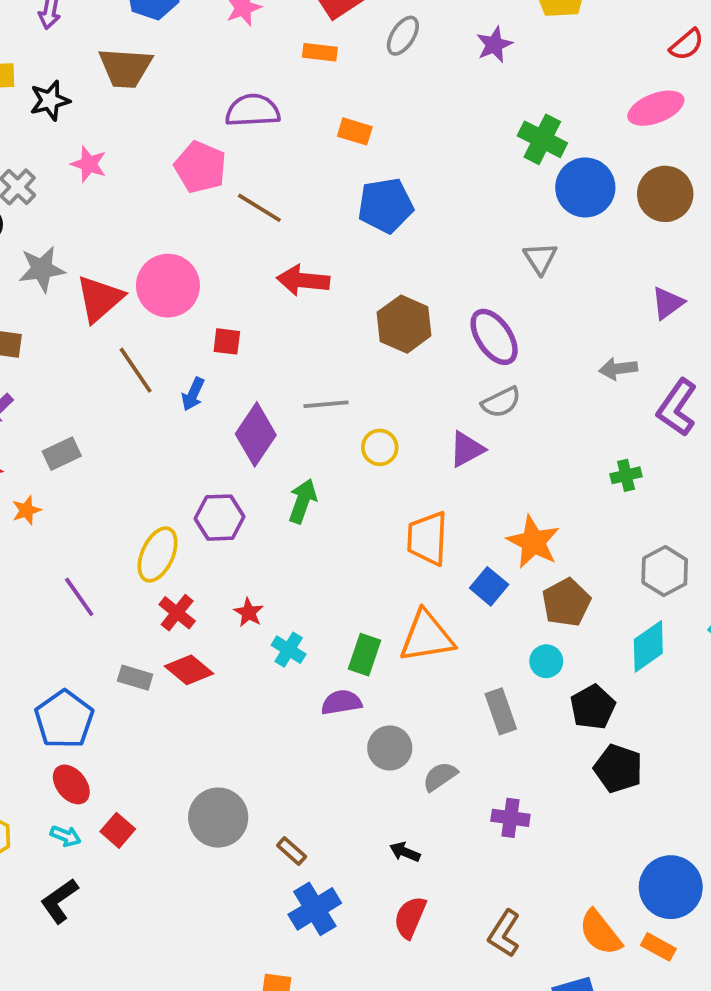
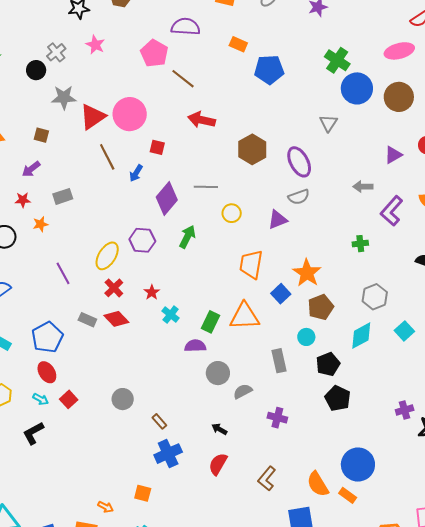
blue pentagon: (385, 205) -> (269, 70), moved
gray circle: (218, 818) -> (123, 399), size x0.7

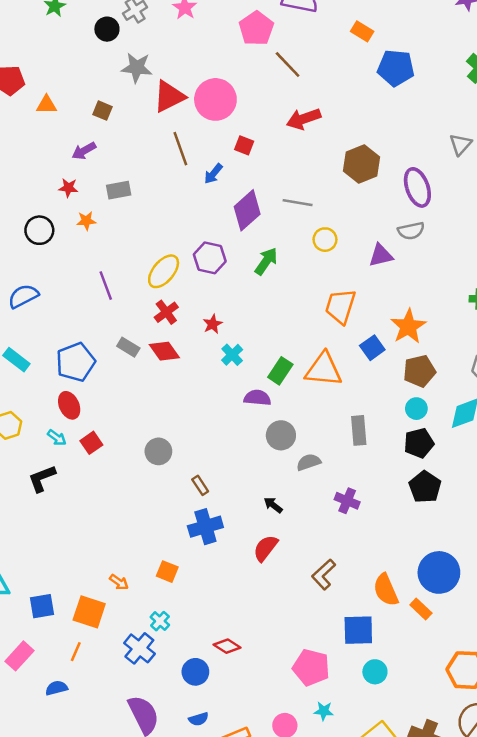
red arrow: (202, 120) -> (304, 119), turned -40
cyan circle: (306, 337) -> (416, 409), moved

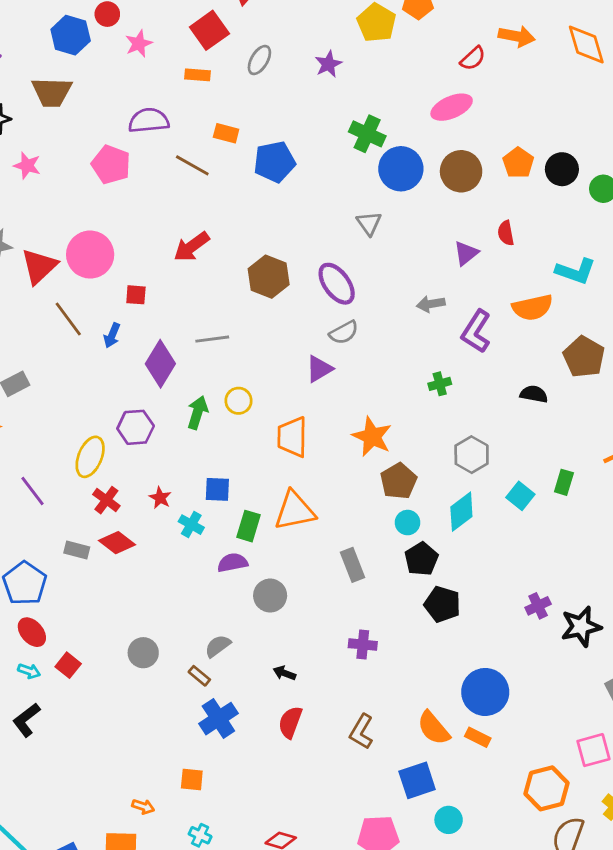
brown line: (288, 65) -> (192, 165), moved
yellow circle: (325, 240) -> (238, 401), moved
blue square: (372, 348) -> (217, 489), moved, turned -35
gray semicircle: (309, 462) -> (218, 646), moved

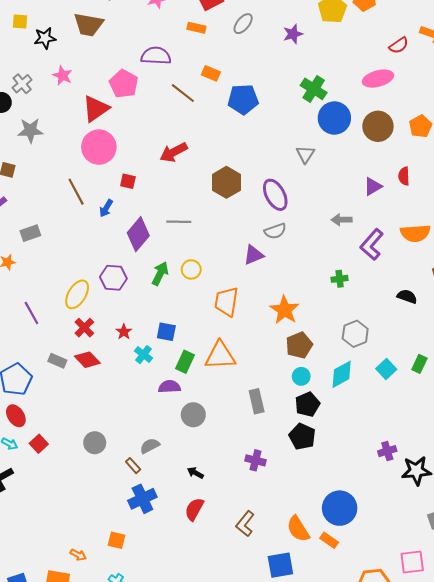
red triangle: (39, 266) -> (96, 109), moved
black pentagon: (442, 604) -> (302, 437), moved

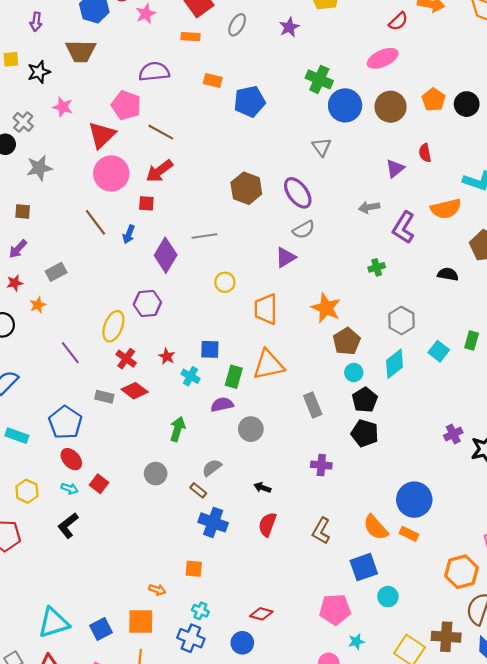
brown line: (183, 93) -> (161, 132), moved
red arrow: (174, 152) -> (159, 171), moved
green arrow: (160, 274) -> (178, 429), moved
blue cross: (142, 499) -> (213, 522), turned -36

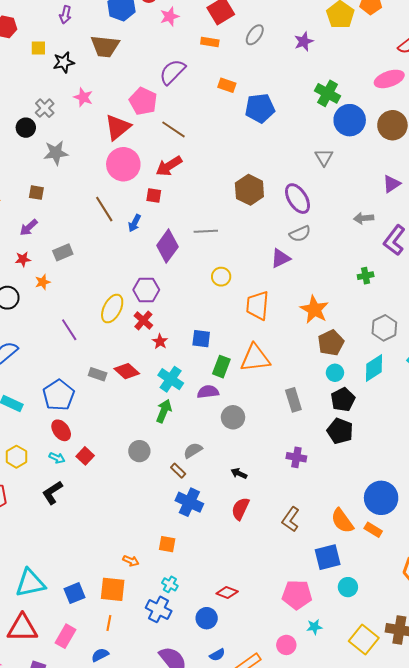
purple semicircle: (154, 72) -> (172, 72), turned -44
red cross: (126, 359) -> (143, 320), moved
cyan cross: (191, 376) -> (171, 379), moved, size x1.4

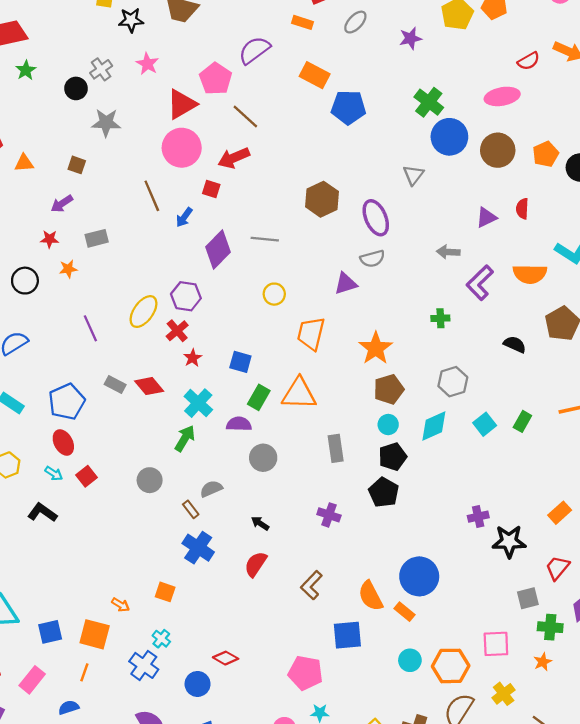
orange rectangle: (227, 85) -> (315, 75), size x1.4
black L-shape: (52, 493) -> (42, 512), turned 60
cyan circle: (348, 587) -> (410, 660), moved

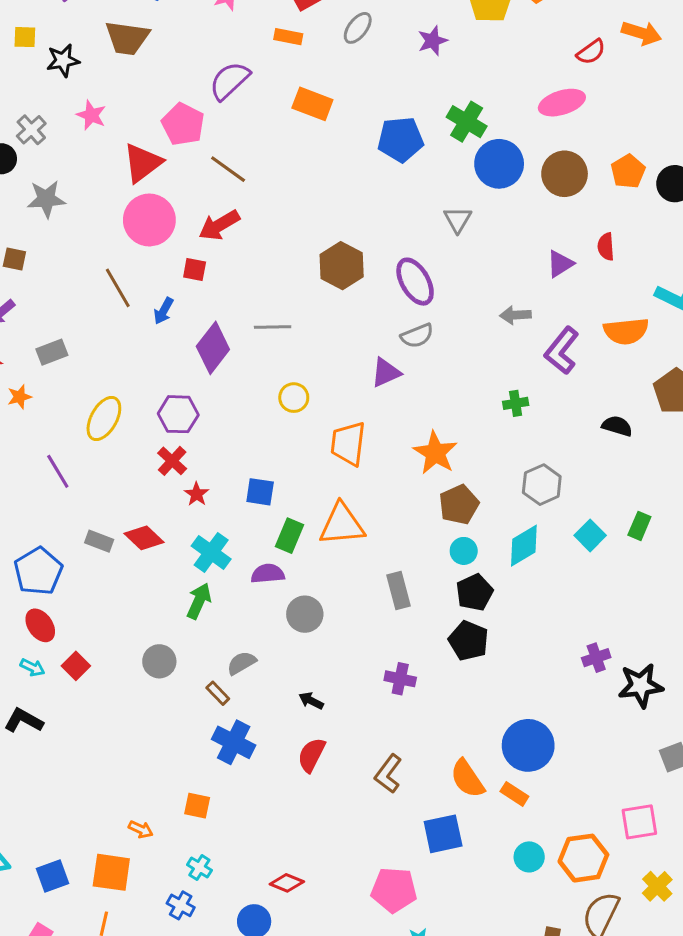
blue pentagon: (348, 107) -> (401, 139), moved
yellow ellipse: (143, 312) -> (104, 418), moved
blue cross: (144, 665) -> (181, 905), size x0.7

